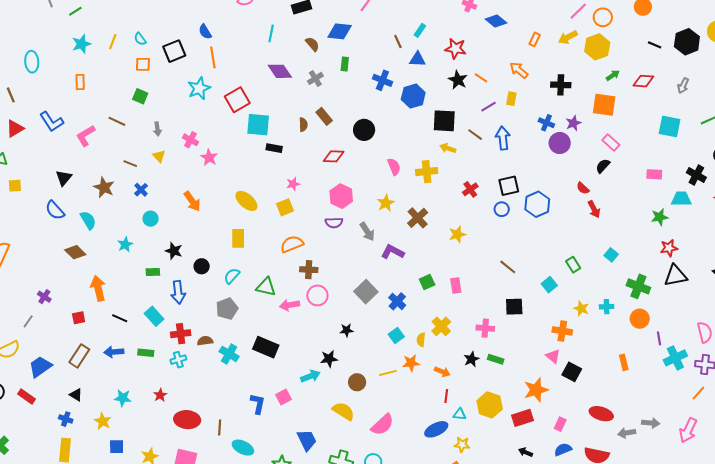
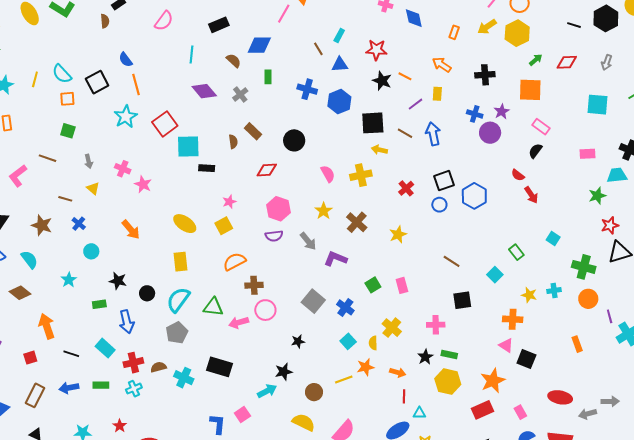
blue diamond: (496, 21) -> (414, 18), turned 45
cyan semicircle: (140, 39) -> (62, 74), size x1.5
cyan semicircle: (232, 276) -> (178, 300), size x1.5
yellow hexagon: (490, 405) -> (448, 382), moved
pink rectangle: (560, 424) -> (520, 412), turned -48

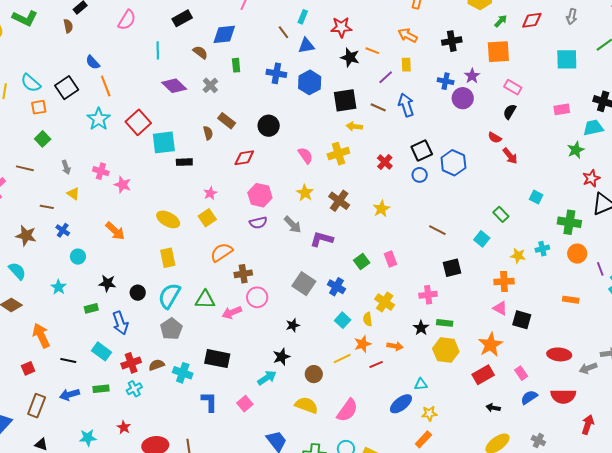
green square: (68, 131) -> (43, 139), turned 35
orange rectangle: (577, 344) -> (571, 300), turned -56
red line: (404, 396) -> (376, 365), moved, turned 72
blue L-shape: (218, 424) -> (209, 402), moved

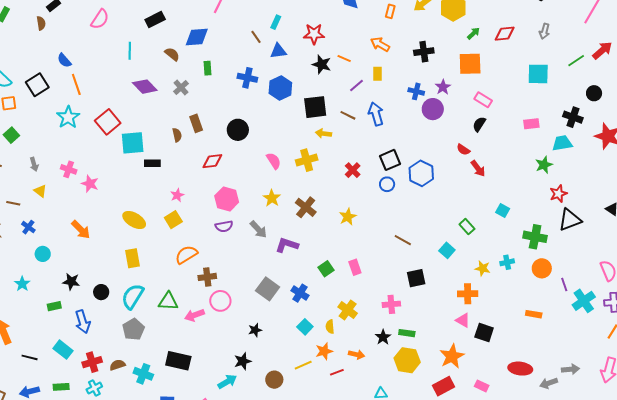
brown rectangle: (227, 121) -> (196, 123), turned 30
pink rectangle: (521, 373) -> (482, 386), turned -32

